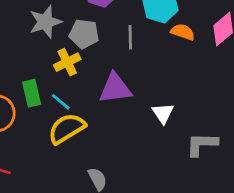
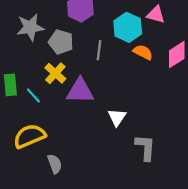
yellow cross: (67, 62) -> (55, 73), moved, turned -30
yellow semicircle: (67, 128) -> (29, 136), moved
gray L-shape: (202, 144) -> (145, 148), turned 84

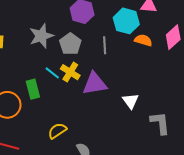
gray pentagon: (61, 42) -> (70, 44), turned 30
cyan line: (33, 96) -> (52, 73), moved
yellow semicircle: (29, 136) -> (57, 131), size x0.7

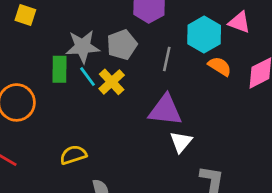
gray star: (41, 36) -> (83, 47), moved
purple triangle: (95, 84) -> (165, 110), moved
green rectangle: (33, 89) -> (60, 69), moved

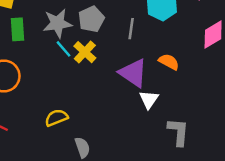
orange semicircle: (220, 66) -> (169, 62), moved
green rectangle: (60, 69) -> (17, 29), moved
purple triangle: (165, 110) -> (133, 73), turned 32

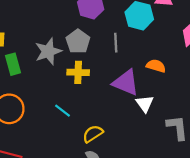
cyan line: (64, 49) -> (63, 111), moved
yellow cross: (85, 52) -> (78, 72), turned -30
yellow semicircle: (56, 118) -> (93, 134), moved

